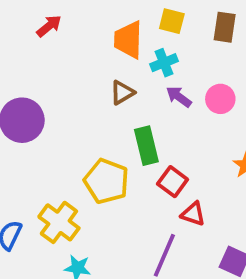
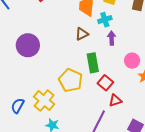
purple arrow: (179, 97) -> (112, 38), turned 48
pink circle: (220, 99) -> (132, 61), moved
red triangle: (193, 214) -> (115, 100), turned -40

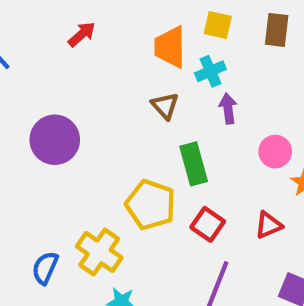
brown triangle: (82, 34) -> (165, 106), turned -40
red square: (105, 83) -> (208, 224), moved
red triangle: (115, 100) -> (268, 225), moved

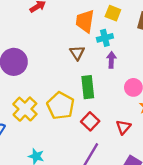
red triangle: (268, 225) -> (123, 127), turned -35
yellow cross: (99, 252) -> (25, 109), moved

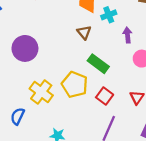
purple arrow: (111, 60) -> (127, 35), moved
green rectangle: (88, 87) -> (98, 64), turned -40

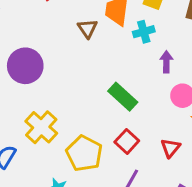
brown triangle: (84, 32) -> (88, 28), moved
yellow pentagon: (75, 85) -> (84, 153), moved

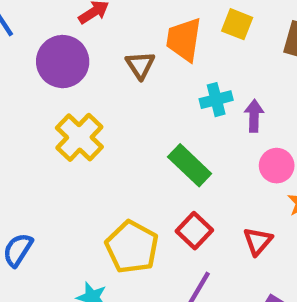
cyan cross: (144, 32) -> (216, 100), moved
purple circle: (25, 66) -> (63, 62), moved
yellow cross: (41, 127) -> (79, 137), moved

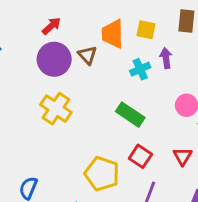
yellow square: (237, 24) -> (146, 30), moved
purple circle: (63, 62) -> (54, 59), moved
purple arrow: (254, 116) -> (166, 58), moved

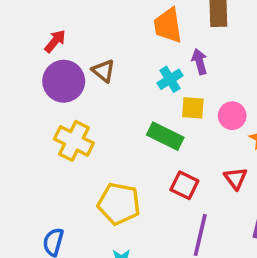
yellow square: (146, 30) -> (193, 108), moved
orange trapezoid: (113, 34) -> (168, 25), moved
yellow pentagon: (102, 174) -> (119, 204), moved

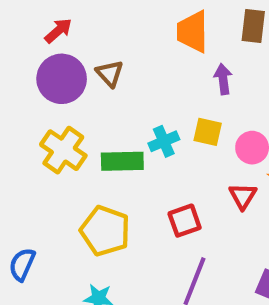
cyan cross: (170, 79) -> (164, 141), moved
green rectangle: (165, 136) -> (122, 161), moved, turned -36
red triangle: (236, 178) -> (243, 196), moved
red square: (184, 185) -> (185, 221), turned 36

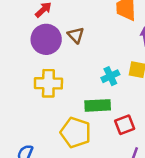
yellow cross: (63, 150) -> (48, 83), turned -32
green rectangle: (122, 161) -> (98, 105), moved

